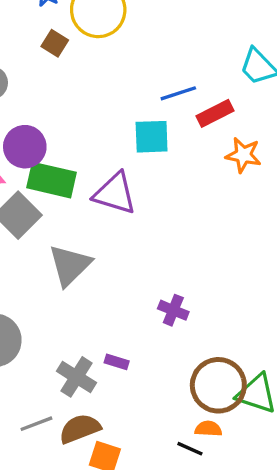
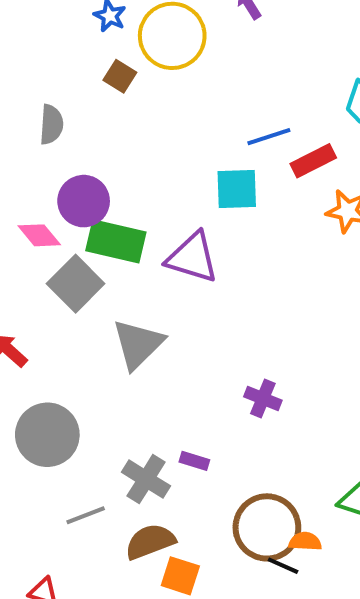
brown circle: (218, 385) -> (267, 527), moved
gray line: (36, 424) -> (86, 515), moved

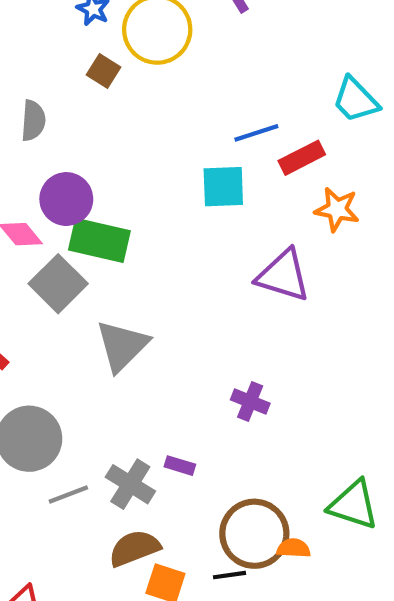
purple triangle: (192, 257) -> (283, 275), moved
gray line: (86, 515) -> (68, 494), moved
black line: (283, 566) -> (230, 575), moved, turned -32

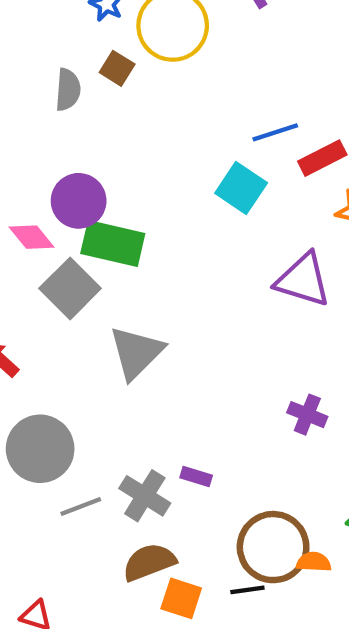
gray semicircle: (33, 121) -> (68, 90), moved
cyan square: (223, 187) -> (241, 188), turned 36
purple cross: (250, 402) -> (307, 415), moved

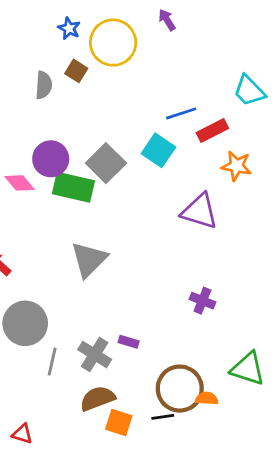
gray square: (70, 288) -> (106, 163), moved
gray line: (81, 506) -> (52, 362), turned -56

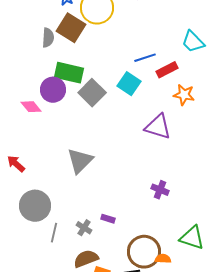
brown square: (76, 71) -> (71, 28), size x1.8
green rectangle: (73, 187) -> (69, 73), moved
gray cross: (95, 355) -> (84, 228), size x0.7

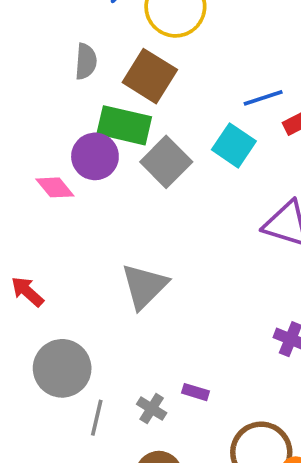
brown square: (71, 28) -> (150, 76), moved

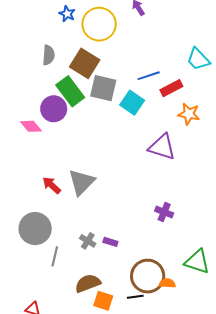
green rectangle: (124, 125) -> (70, 91), turned 40
gray square: (166, 162) -> (103, 88), moved, turned -32
red arrow: (27, 292) -> (52, 185), moved
gray cross: (152, 409) -> (88, 241), moved

